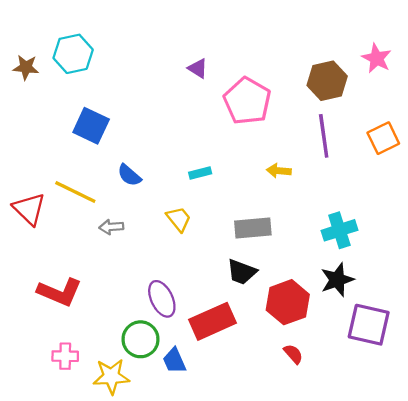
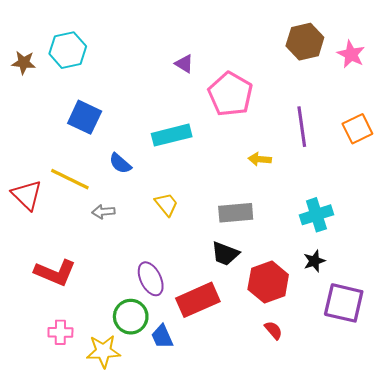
brown hexagon: (327, 81) -> (305, 42), moved
cyan rectangle: (200, 173) -> (172, 135), moved, size x1.8
black star: (337, 280) -> (314, 261), size x0.7

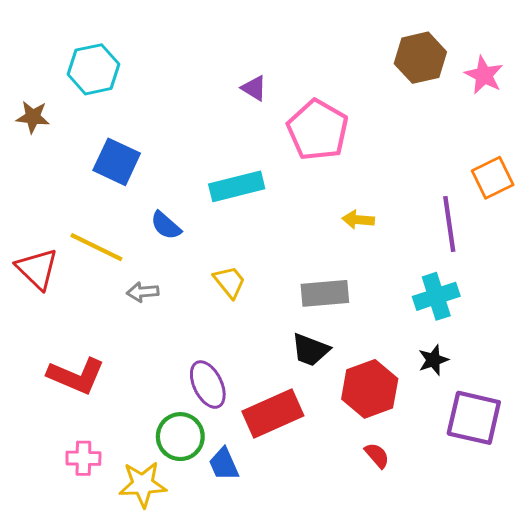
brown star: (24, 63) -> (33, 117), moved
purple line: (302, 127) -> (449, 224), moved

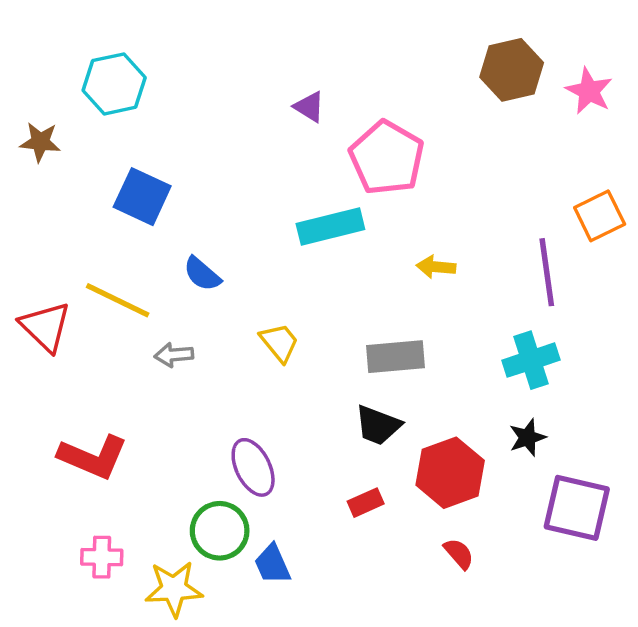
cyan rectangle: (237, 186) -> (330, 226), moved
red rectangle: (273, 413) -> (366, 503), moved, size x0.5

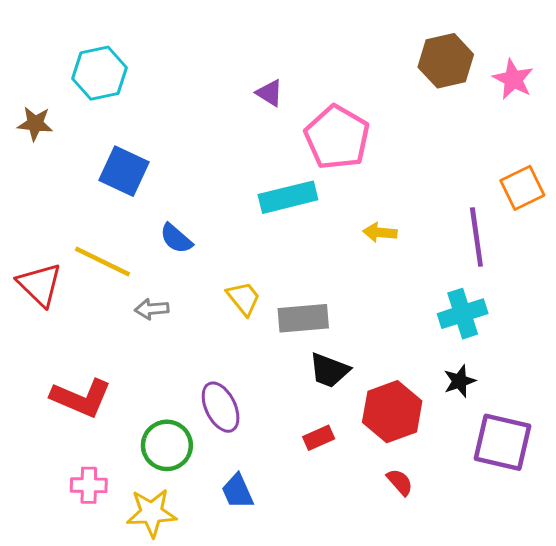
gray rectangle: (396, 357) -> (303, 318), moved
green circle: (220, 531) -> (167, 445), moved

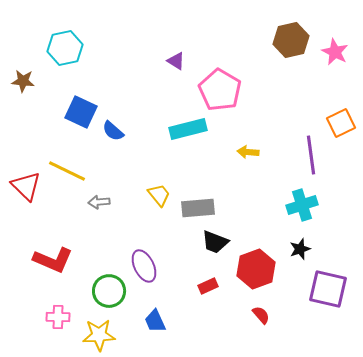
blue semicircle: (176, 239) -> (113, 131), moved

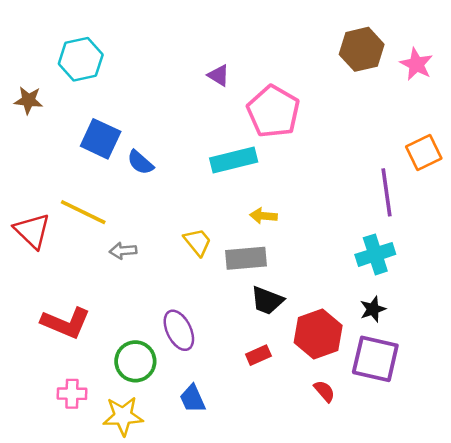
yellow arrow: (248, 152) -> (263, 216), moved
purple square: (328, 289) -> (375, 359), moved

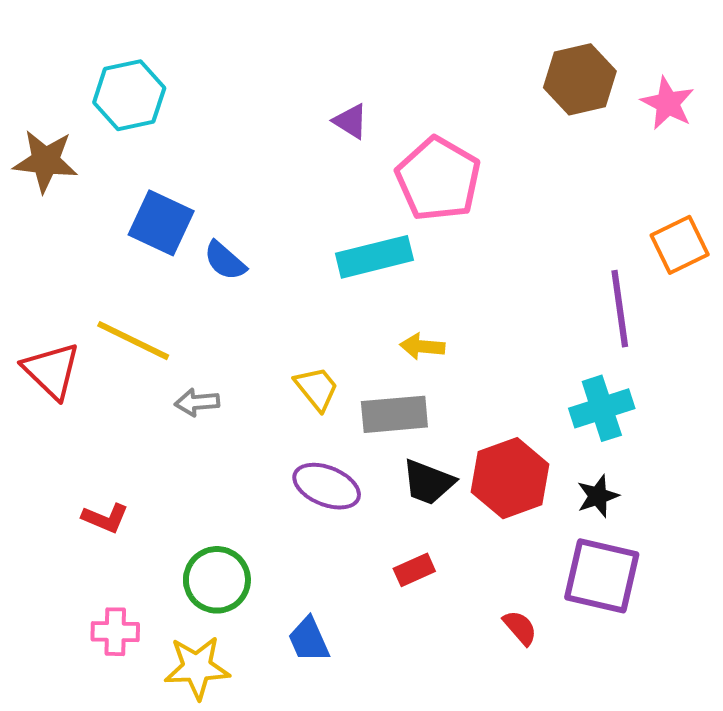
brown star: (28, 100) -> (45, 161), size x1.4
red L-shape: (66, 323) -> (105, 518), size x0.6
purple ellipse: (179, 330) -> (327, 486), moved, turned -42
red hexagon: (318, 334) -> (510, 478), moved

